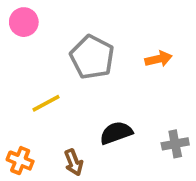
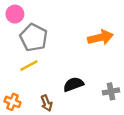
gray pentagon: (92, 57) -> (34, 37), moved
orange arrow: (159, 59) -> (100, 37), size x1.5

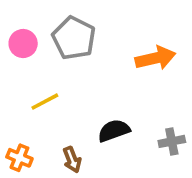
pink circle: (15, 14) -> (23, 44), moved
gray pentagon: (34, 37) -> (74, 38), moved

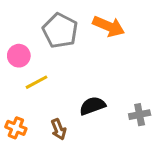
pink circle: (23, 44) -> (19, 56), moved
orange arrow: (156, 58) -> (109, 26), moved, turned 36

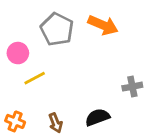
black semicircle: (92, 106) -> (97, 117), moved
gray cross: (140, 115) -> (132, 87), moved

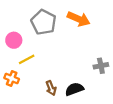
orange cross: (15, 121) -> (12, 78), moved
brown arrow: (56, 123) -> (51, 88), moved

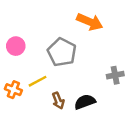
gray pentagon: (44, 22) -> (62, 52), moved
yellow line: (27, 59) -> (38, 81), moved

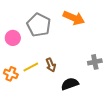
gray pentagon: (62, 52) -> (39, 25), moved
brown arrow: (58, 101) -> (51, 65), moved

